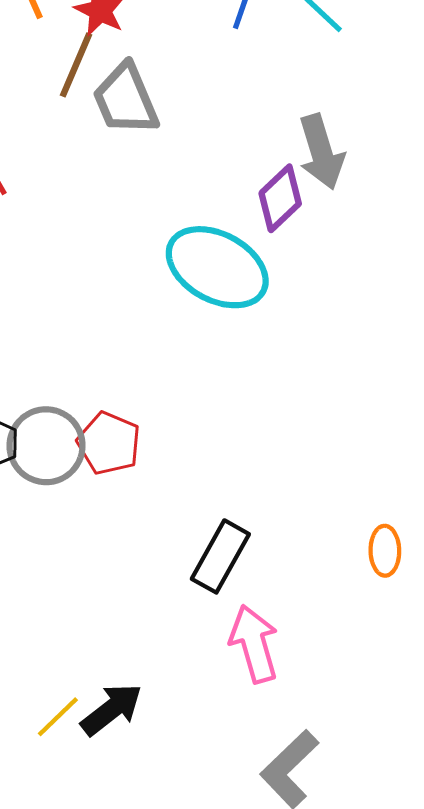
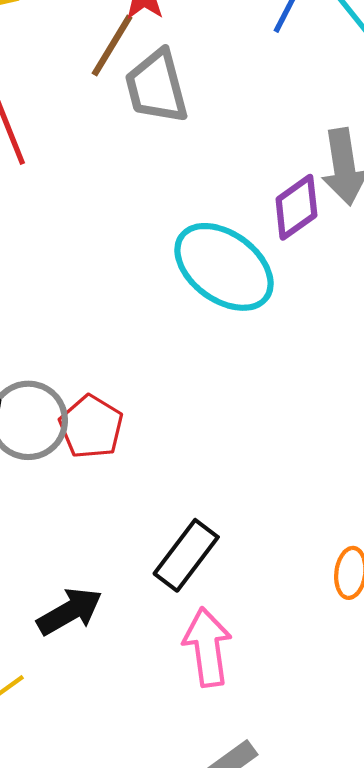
black arrow: (112, 709) -> (70, 611), moved

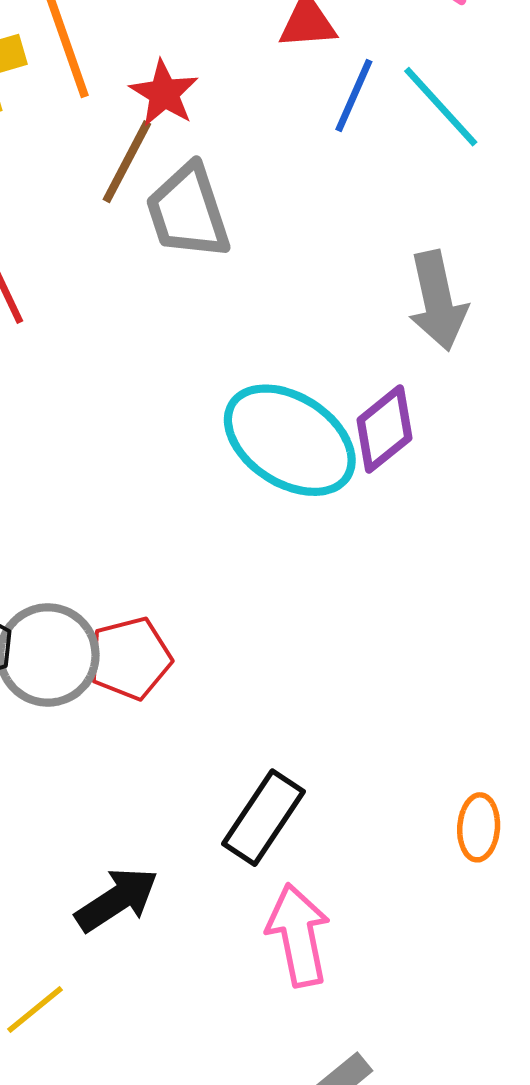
purple diamond: (296, 207) -> (384, 429), moved
red pentagon: (91, 427) -> (130, 658), turned 30

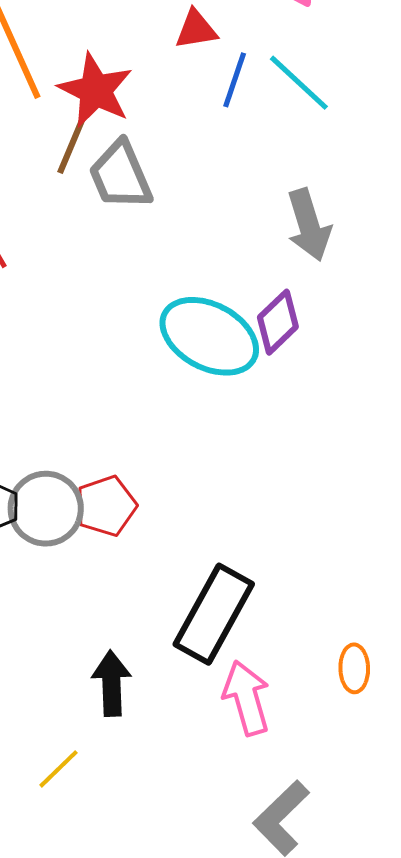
red star: (164, 93) -> (95, 90), size x1.5
black rectangle: (264, 818) -> (214, 614), size x1.4
orange ellipse: (479, 827) -> (354, 668), moved
black arrow: (117, 900) -> (112, 683), turned -54

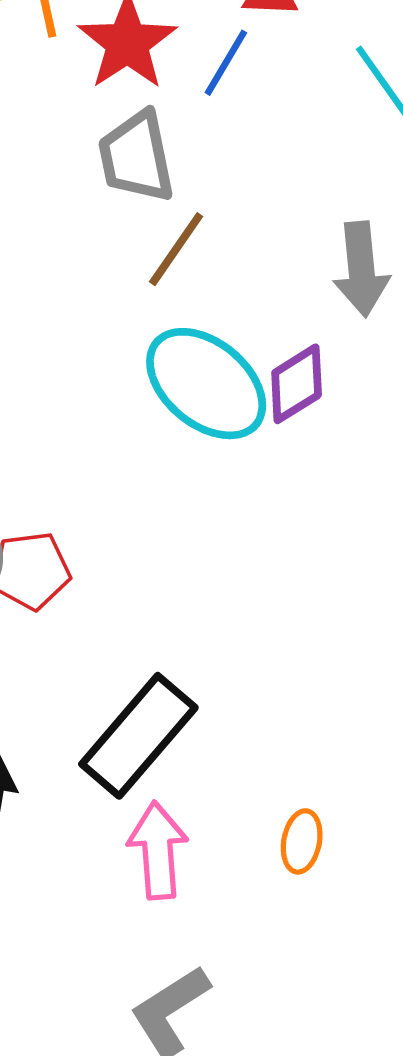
blue line: (235, 80) -> (226, 63), moved
brown line: (73, 143) -> (176, 249), moved

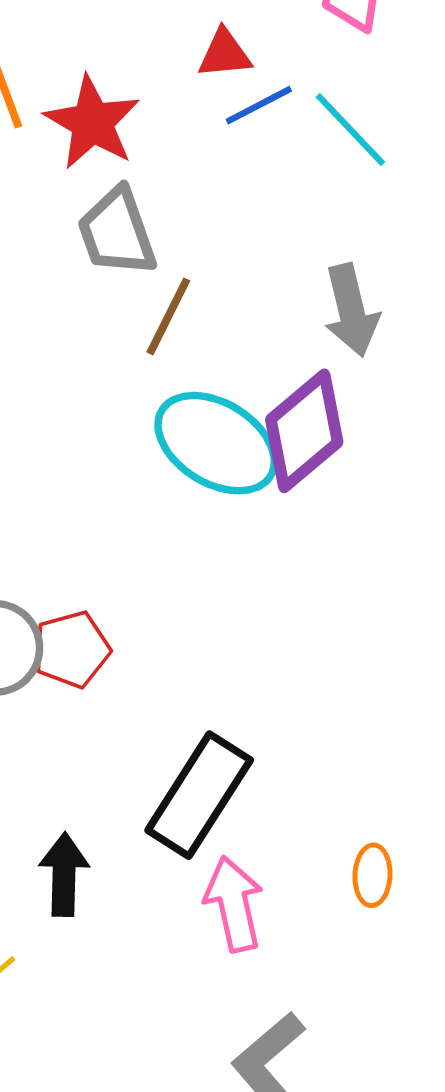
blue line: (226, 63) -> (259, 105), moved, turned 40
purple diamond: (297, 384) -> (304, 431), size x1.5

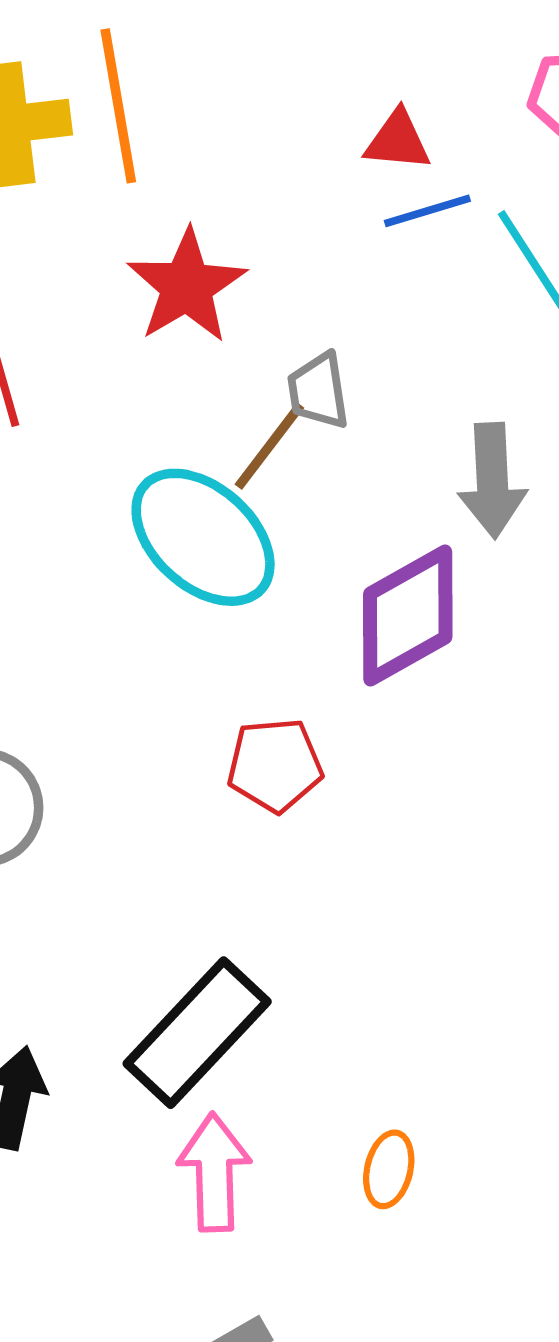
red star: (92, 122) -> (187, 286), moved
gray trapezoid: (117, 232) -> (318, 391), moved, size x0.7
cyan ellipse: (216, 443) -> (203, 537), moved
red pentagon: (72, 649) -> (275, 765), moved

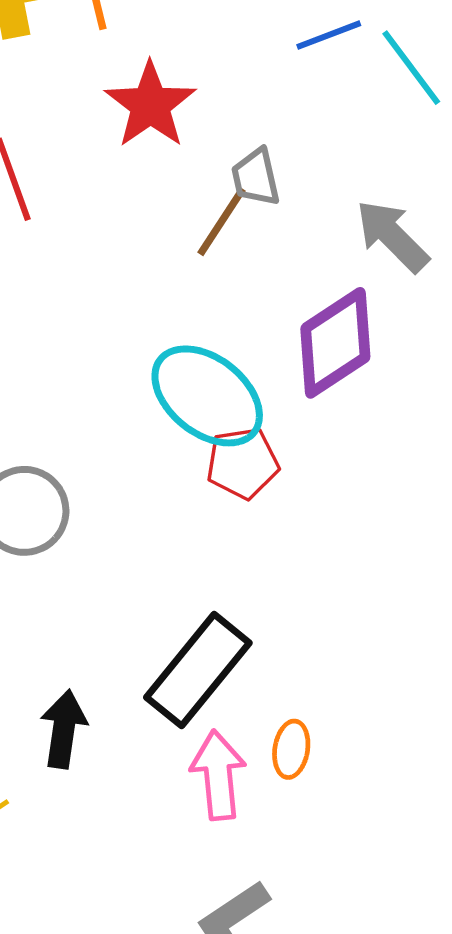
gray arrow: (492, 480) -> (392, 236), turned 142
cyan ellipse: (203, 537) -> (207, 396), moved
orange ellipse: (389, 1169) -> (291, 749), moved

